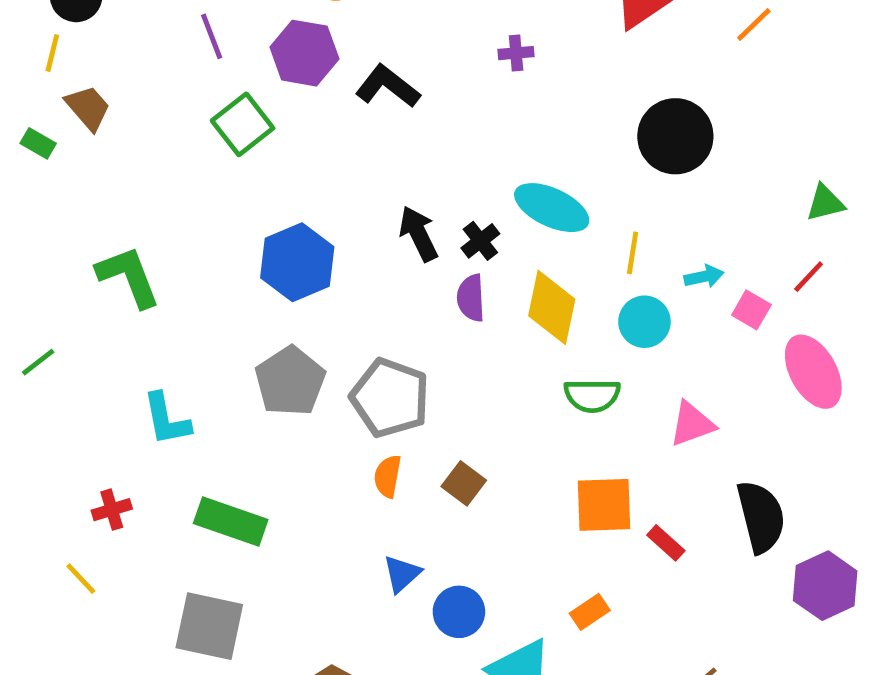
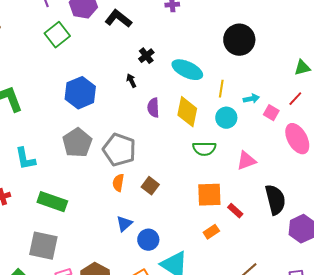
black arrow: (419, 234) -> (131, 81), size x0.6
black cross: (480, 241) -> (146, 56), moved
orange rectangle: (590, 612) -> (211, 232), moved

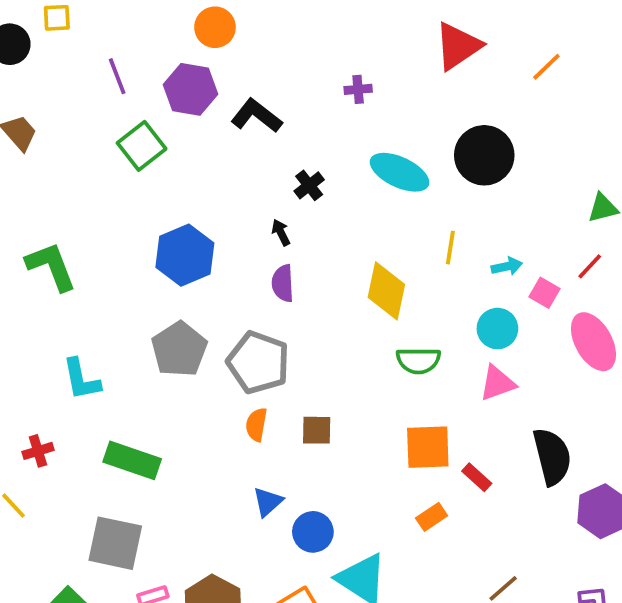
cyan ellipse: (187, 70) -> (400, 172), moved
purple semicircle: (153, 108) -> (283, 283), moved
cyan circle: (226, 118) -> (497, 329), moved
brown square: (150, 186) -> (317, 430), turned -36

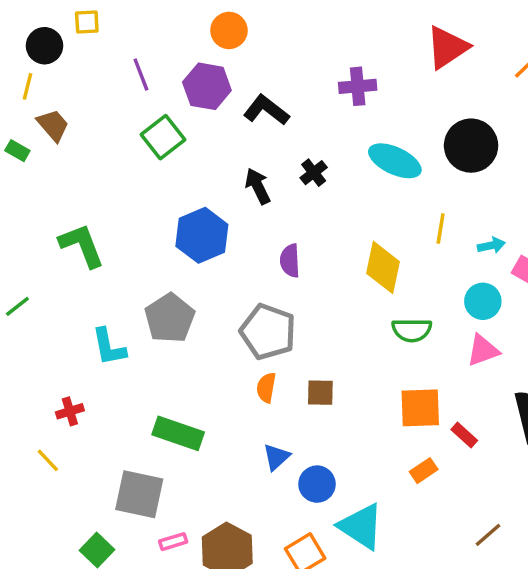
purple cross: (358, 89) -> (358, 86), size x1.5
black arrow: (281, 232) -> (258, 186), moved, size x1.5
gray pentagon: (179, 349) -> (170, 318), moved
green rectangle: (132, 460) -> (178, 433), moved

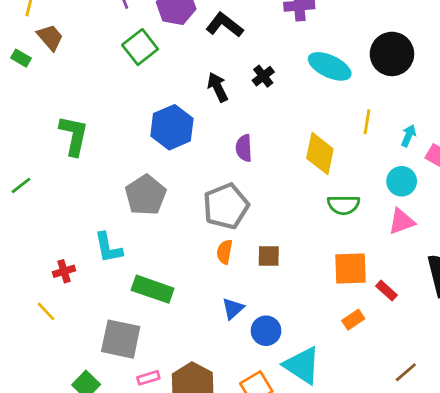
green L-shape: (82, 245) -> (74, 136), turned 33
cyan arrow: (491, 245) -> (409, 136), turned -55
gray pentagon: (268, 332) -> (226, 206), turned 30
cyan L-shape: (109, 347) -> (108, 248), moved

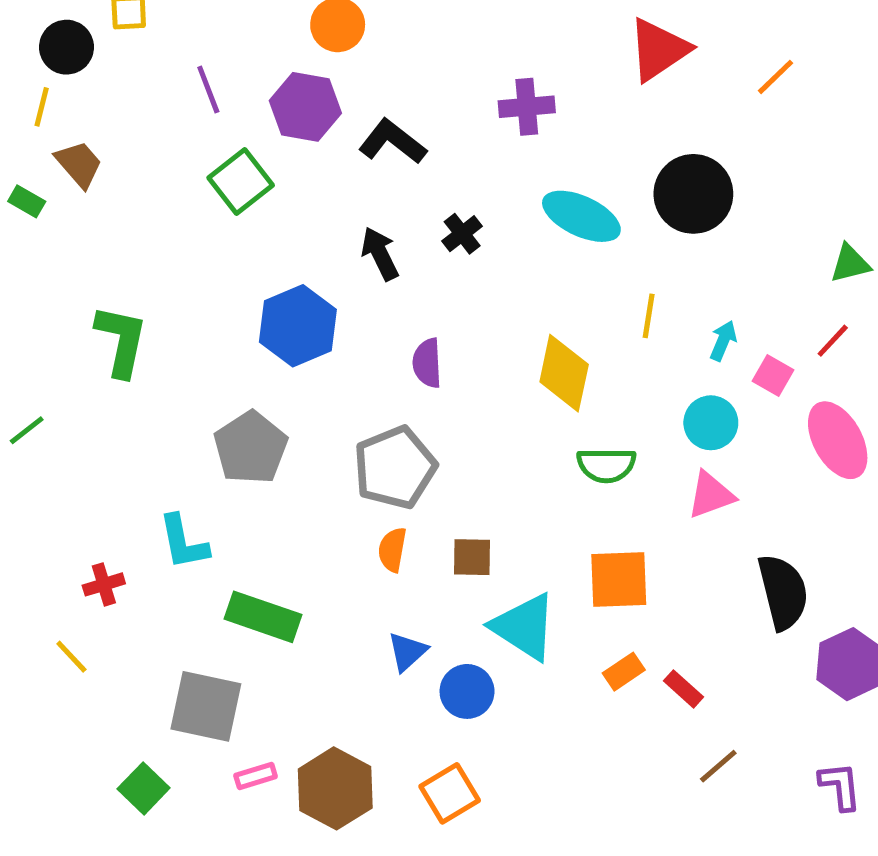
red rectangle: (386, 291) -> (683, 689), moved
cyan triangle: (302, 365) -> (524, 627), moved

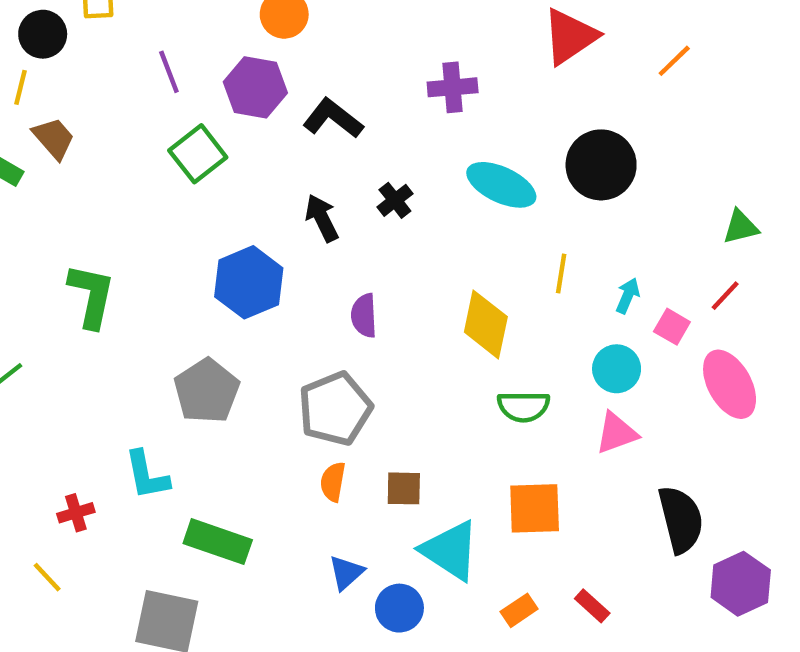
orange rectangle: (624, 672) -> (519, 610), moved

